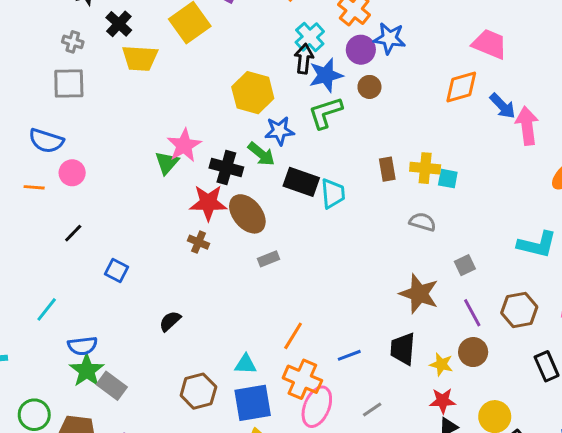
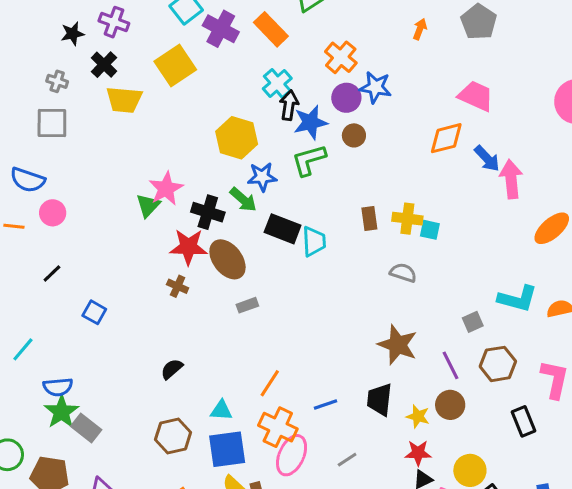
cyan cross: (310, 37) -> (277, 84), moved
gray square: (465, 265) -> (473, 322), moved
black semicircle: (170, 321) -> (172, 369), moved

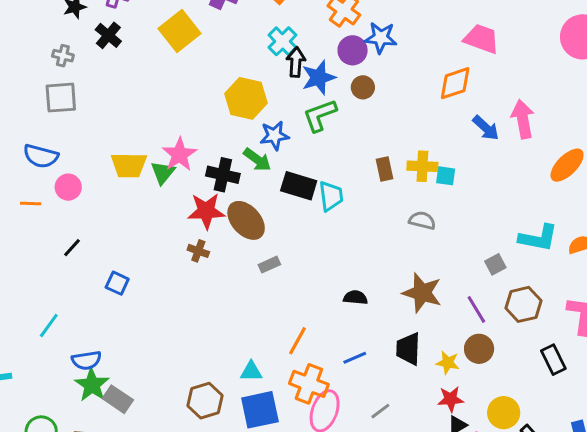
yellow trapezoid: (124, 100) -> (129, 165), moved
blue arrow: (487, 159) -> (486, 128), moved
black semicircle: (172, 369) -> (355, 298), moved, turned 50

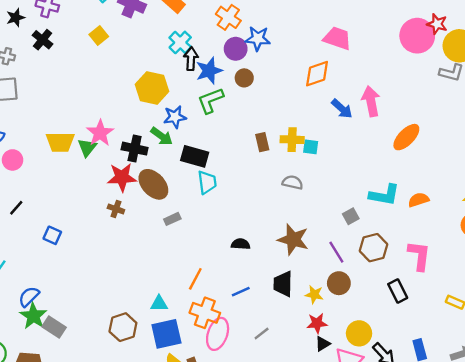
yellow square: (179, 31) -> (99, 35), size x0.6
cyan trapezoid: (331, 196) -> (207, 182), moved
blue semicircle: (86, 360) -> (29, 297), turned 145

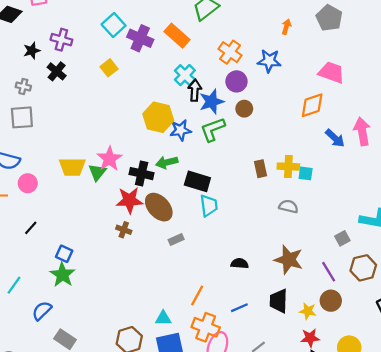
blue star: (258, 38) -> (269, 61), moved
blue star: (175, 117) -> (180, 130), moved
green arrow: (162, 136) -> (167, 162), turned 130
green star: (33, 316) -> (62, 275), moved

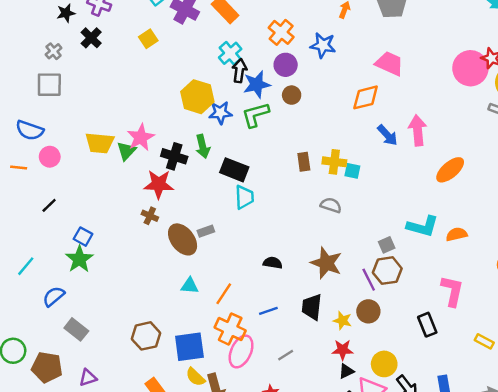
gray cross: (23, 86) -> (54, 51), turned 32
green arrow: (167, 162) -> (203, 146), turned -95
brown ellipse: (159, 207) -> (183, 239), moved
brown hexagon: (363, 268) -> (387, 271), moved
cyan triangle: (163, 318) -> (190, 286), moved

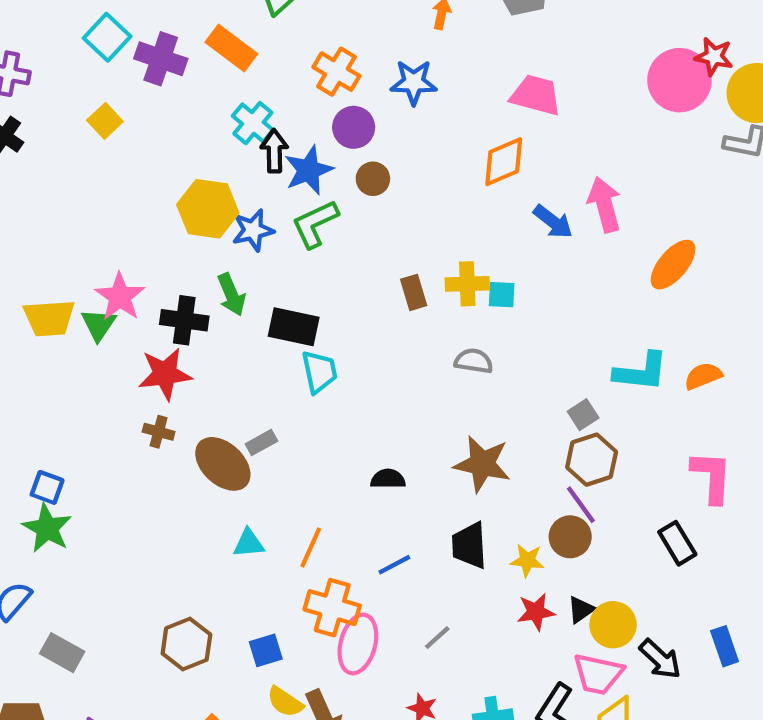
purple line: (369, 280) -> (581, 505), moved
blue square: (189, 347) -> (266, 650), size x0.6
black triangle: (346, 371) -> (581, 610), moved

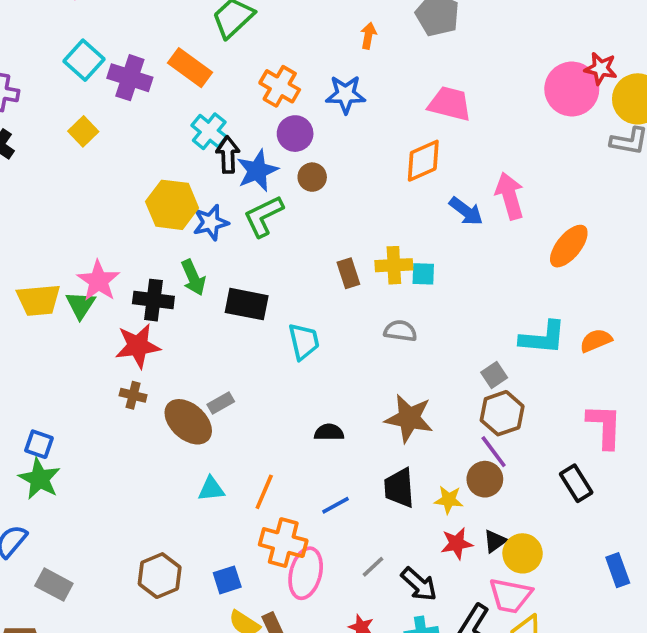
cyan trapezoid: (319, 372) -> (304, 341), moved
black arrow: (660, 659) -> (419, 584), moved

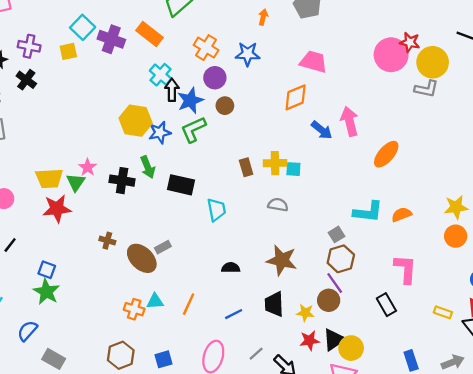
yellow square: (83, 131) -> (68, 51), moved, turned 30
pink star: (98, 281) -> (88, 167), size x0.7
red star: (138, 346) -> (57, 209), moved
black triangle: (495, 541) -> (334, 340), size x1.5
orange cross: (283, 543) -> (134, 309), moved, size x0.7

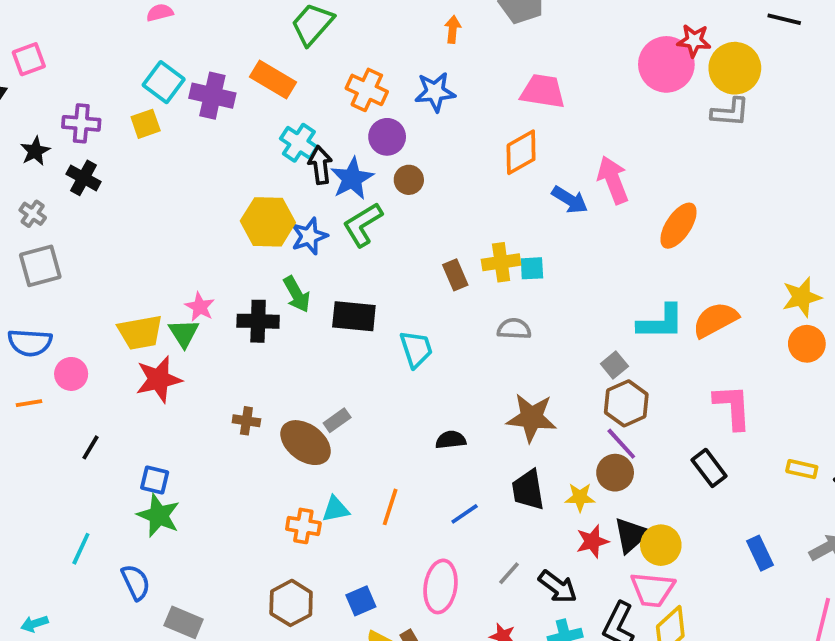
orange semicircle: (402, 215) -> (715, 320), size x1.4
blue semicircle: (27, 331) -> (136, 582), turned 120

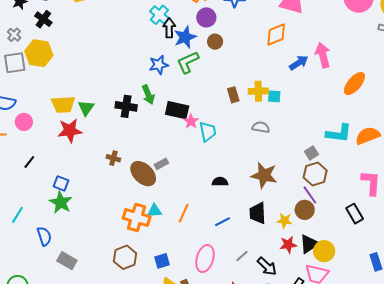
blue arrow: (570, 200) -> (299, 63), turned -72
yellow hexagon: (268, 222) -> (39, 53), moved
pink star: (200, 307) -> (191, 121), moved
orange cross: (303, 526) -> (137, 218), size x1.5

